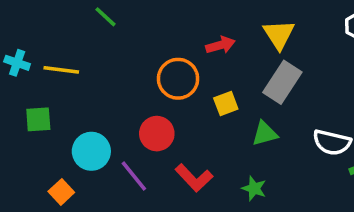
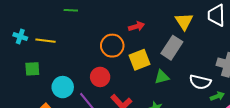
green line: (105, 17) -> (71, 10), turned -40
yellow triangle: (279, 35) -> (184, 21), moved
yellow square: (226, 104) -> (140, 60), size x1.5

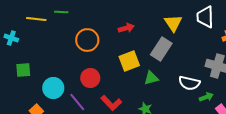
yellow line: (45, 41) -> (36, 19), moved
orange circle: (112, 46) -> (87, 40), moved

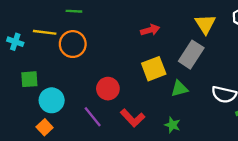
yellow line: (36, 19) -> (45, 32), moved
orange circle: (87, 40) -> (73, 44), moved
cyan circle: (53, 88) -> (52, 100), moved

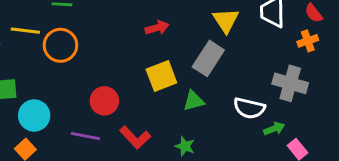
purple line: (93, 117) -> (85, 136), turned -40

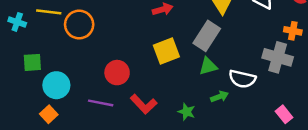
orange cross: (308, 41) -> (293, 31), moved, turned 30
green triangle: (194, 101) -> (208, 66), moved
green arrow: (274, 129) -> (219, 97), moved

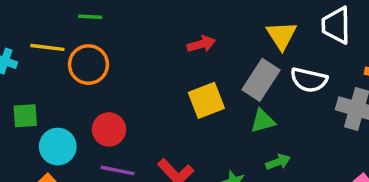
red circle: (117, 73) -> (109, 129), moved
white semicircle: (242, 79) -> (309, 80), moved

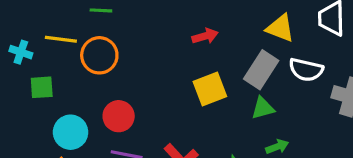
yellow triangle: (282, 35) -> (280, 28), turned -36
green square: (25, 116) -> (42, 87), moved

